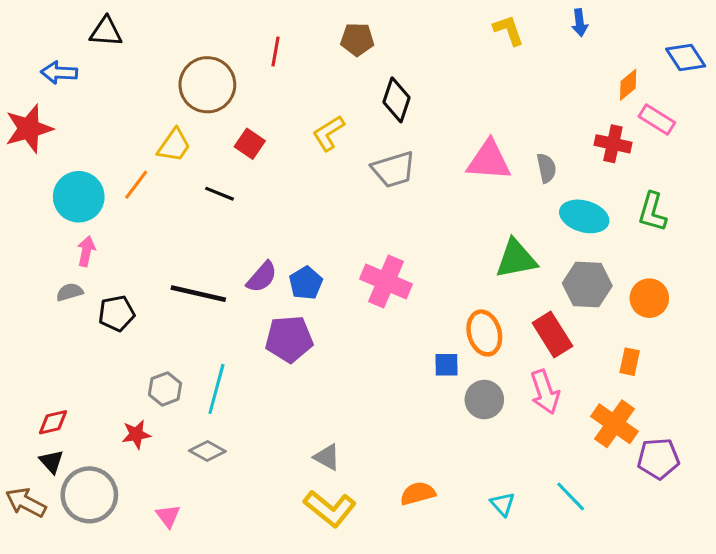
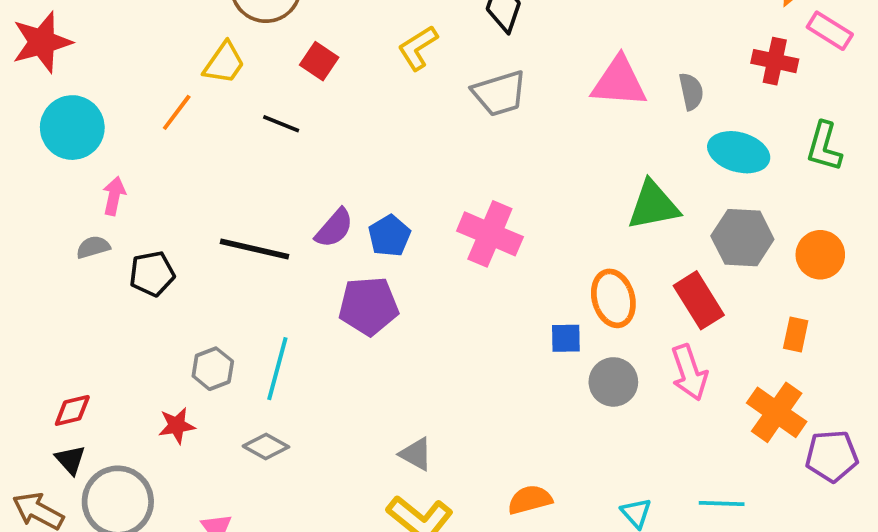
cyan circle: (79, 197) -> (72, 128), moved
cyan line: (571, 496) -> (722, 503), turned -44

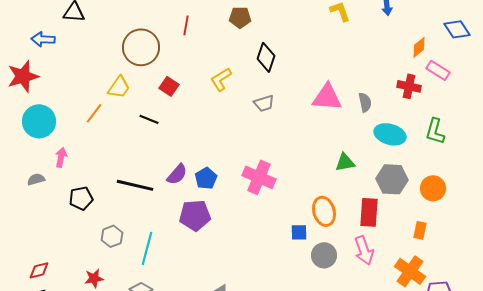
gray trapezoid: (499, 93) -> (264, 103), size x0.7
green triangle: (653, 205) -> (345, 162), size x0.7
gray semicircle: (93, 247) -> (36, 179), moved
red rectangle: (699, 300) -> (369, 212), turned 36
gray hexagon: (213, 369) -> (112, 236), moved

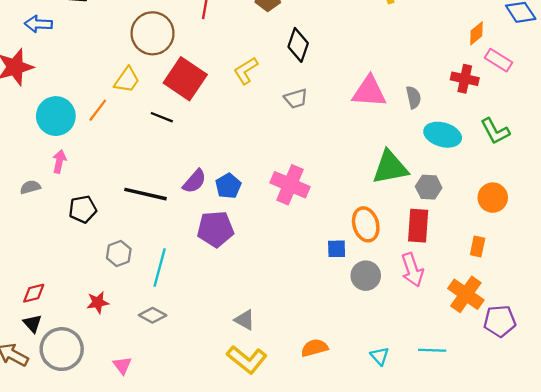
red square: (169, 86) -> (185, 79), size x1.8
cyan circle: (39, 121) -> (56, 116), moved
green L-shape: (435, 131) -> (495, 131), turned -44
green triangle: (345, 162) -> (390, 167), size x1.6
gray hexagon: (392, 179) -> (429, 187), moved, size x0.7

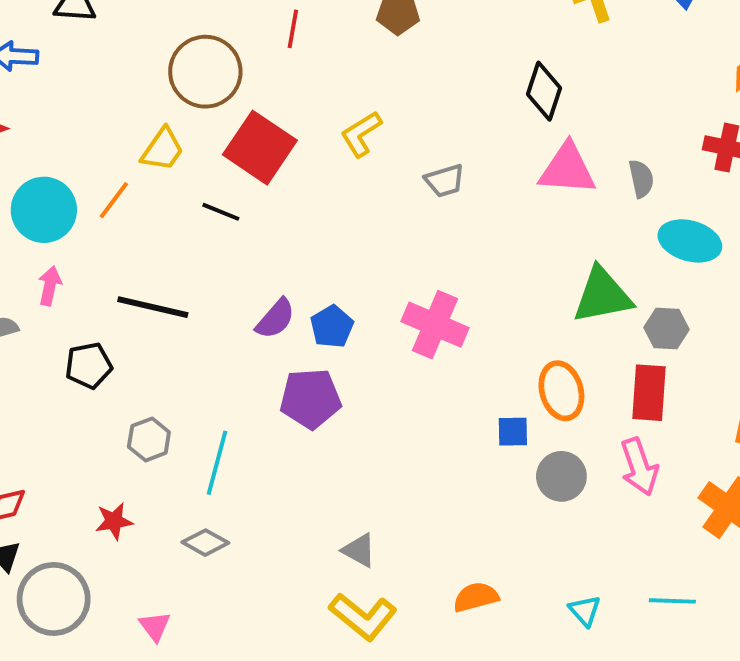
black diamond: (298, 45) -> (544, 91), moved
black line: (146, 194) -> (153, 307), moved

